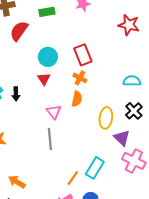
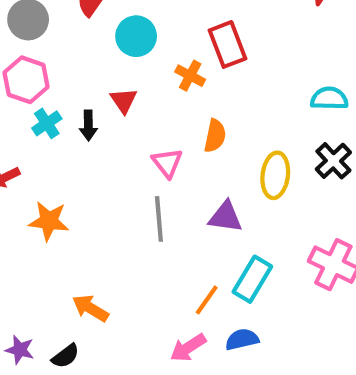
cyan circle: (48, 57) -> (136, 36), moved
orange cross: (80, 78) -> (190, 76), moved
red triangle: (44, 79) -> (124, 101), moved
purple triangle: (122, 138) -> (225, 217), moved, turned -36

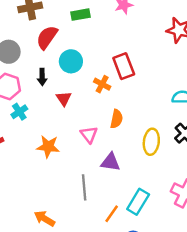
black arrow: (88, 125) -> (42, 77), moved
purple triangle: (225, 217) -> (111, 162), moved
gray line: (159, 219) -> (84, 187), moved
orange star: (49, 221) -> (48, 147), moved

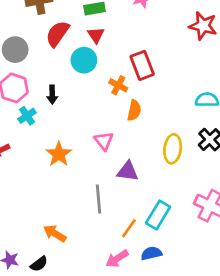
black arrow: (42, 77) -> (52, 95), moved
red triangle: (64, 99) -> (96, 35), moved
orange semicircle: (117, 119) -> (134, 110), moved
orange star: (48, 147) -> (59, 154), turned 30

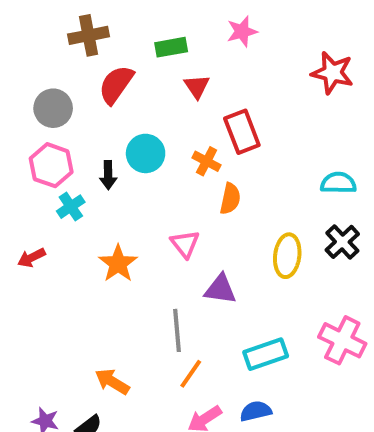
red triangle: (96, 35) -> (197, 87), moved
cyan circle: (84, 60) -> (146, 153), moved
cyan rectangle: (158, 215) -> (266, 354), turned 40
orange line: (129, 228) -> (191, 374), moved

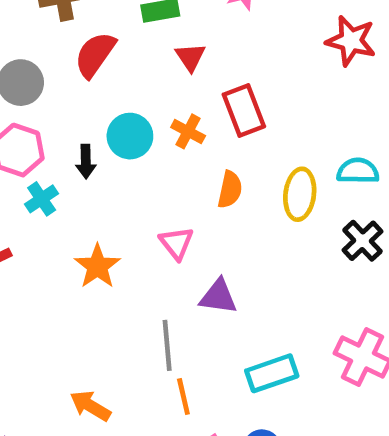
orange cross: (207, 161) -> (188, 131), moved
yellow ellipse: (287, 256) -> (300, 194), moved
orange line: (191, 374) -> (183, 397), turned -48

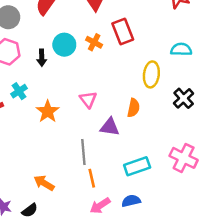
cyan semicircle: (358, 171) -> (181, 49), moved
orange semicircle: (230, 190) -> (133, 108), moved
cyan cross: (42, 199) -> (19, 91), moved

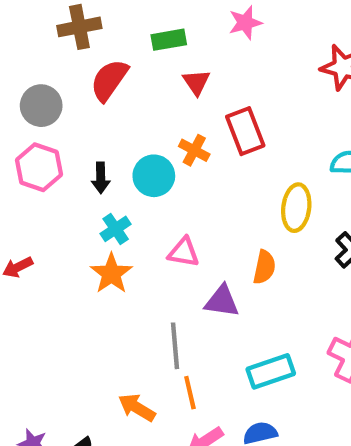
cyan circle: (64, 45) -> (154, 176), moved
cyan cross: (19, 91) -> (116, 229), moved
pink triangle: (88, 100) -> (184, 252), turned -42
orange arrow: (44, 183) -> (137, 408), moved

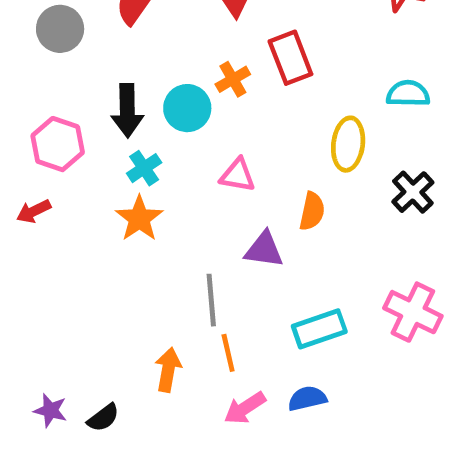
orange cross: (194, 150) -> (233, 79), turned 32
pink hexagon: (39, 167) -> (58, 144), moved
black arrow: (101, 178) -> (127, 110), size x1.5
pink triangle: (184, 252) -> (238, 175), moved
orange arrow: (137, 408) -> (168, 370), turned 69

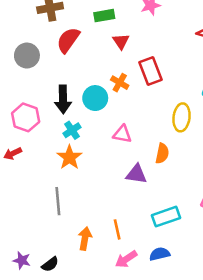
orange cross: (233, 79) -> (120, 83), turned -30
gray line: (211, 300) -> (58, 201), moved

